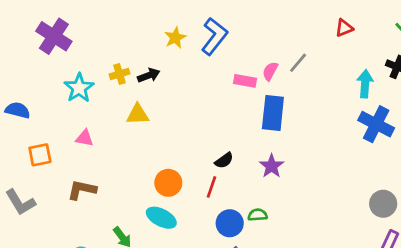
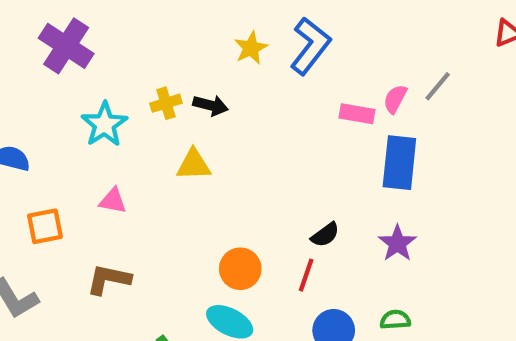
black arrow: (149, 75) -> (211, 105), turned 35
green semicircle: (258, 215) -> (395, 320), moved

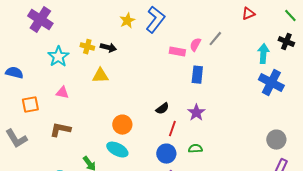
yellow cross: (166, 103) -> (87, 47), turned 32
blue rectangle: (399, 163) -> (197, 75), size x0.7
red line: (306, 275) -> (172, 129), moved

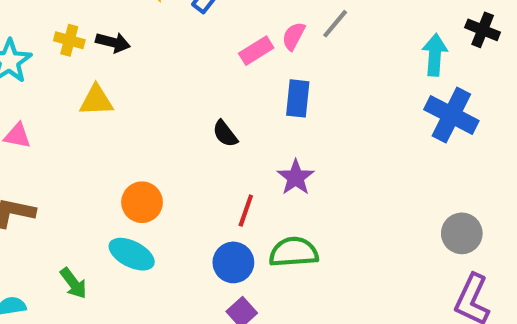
pink rectangle: (177, 52) -> (256, 51), turned -42
black semicircle: (162, 109) -> (225, 134), moved, turned 88
green semicircle: (195, 149) -> (294, 252), size x1.6

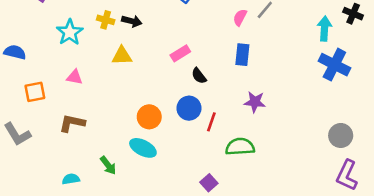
pink rectangle: (256, 51) -> (180, 53), moved
purple star: (296, 177) -> (255, 102), moved, turned -30
blue circle: (233, 262) -> (189, 108), moved

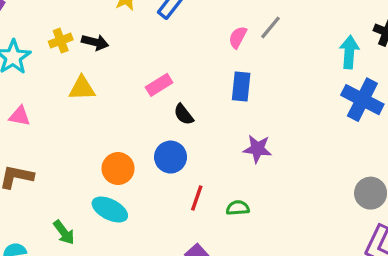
yellow cross: (106, 20) -> (61, 41), turned -35
red line: (211, 122) -> (197, 198), moved
green semicircle: (240, 147) -> (238, 208), size x0.6

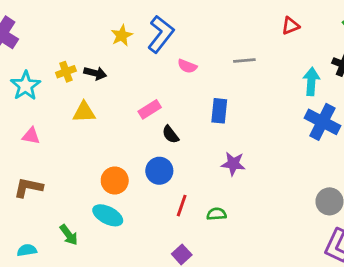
gray line: (271, 27) -> (244, 61), turned 45
pink semicircle: (238, 37) -> (187, 66), moved, turned -96

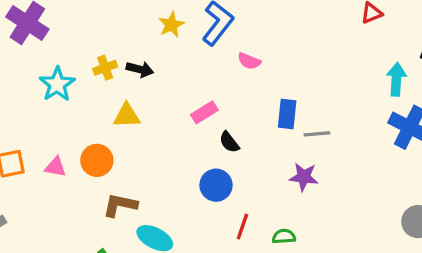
gray line: (244, 61) -> (317, 134), moved
pink triangle: (31, 136) -> (56, 167), moved
orange circle: (115, 180) -> (97, 160), moved
brown L-shape: (28, 187) -> (120, 205), moved

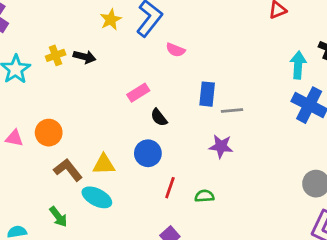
yellow triangle: (127, 116) -> (104, 164), moved
brown L-shape: (120, 205) -> (68, 170), turned 40

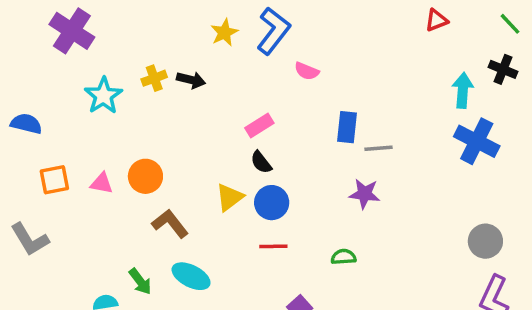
black semicircle: (159, 117) -> (261, 162), moved
yellow triangle: (104, 164) -> (230, 197), moved, turned -35
red line: (170, 188) -> (273, 246), moved, turned 70
cyan ellipse: (97, 197) -> (191, 276), moved
green arrow: (58, 217) -> (140, 281), moved

